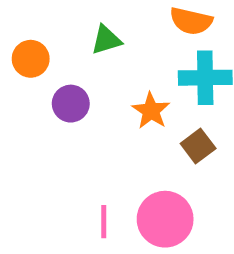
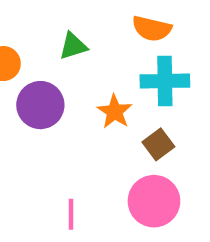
purple circle: (71, 104) -> (40, 105), size x1.4
pink circle: (165, 219) -> (154, 201), moved

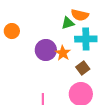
green triangle: (73, 46) -> (68, 23), moved
purple circle: (40, 105) -> (46, 50), moved

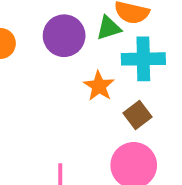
purple circle: (46, 50) -> (64, 36), moved

